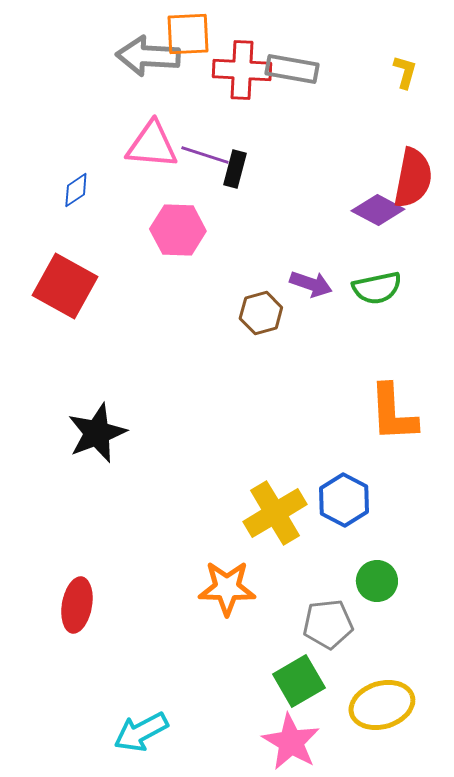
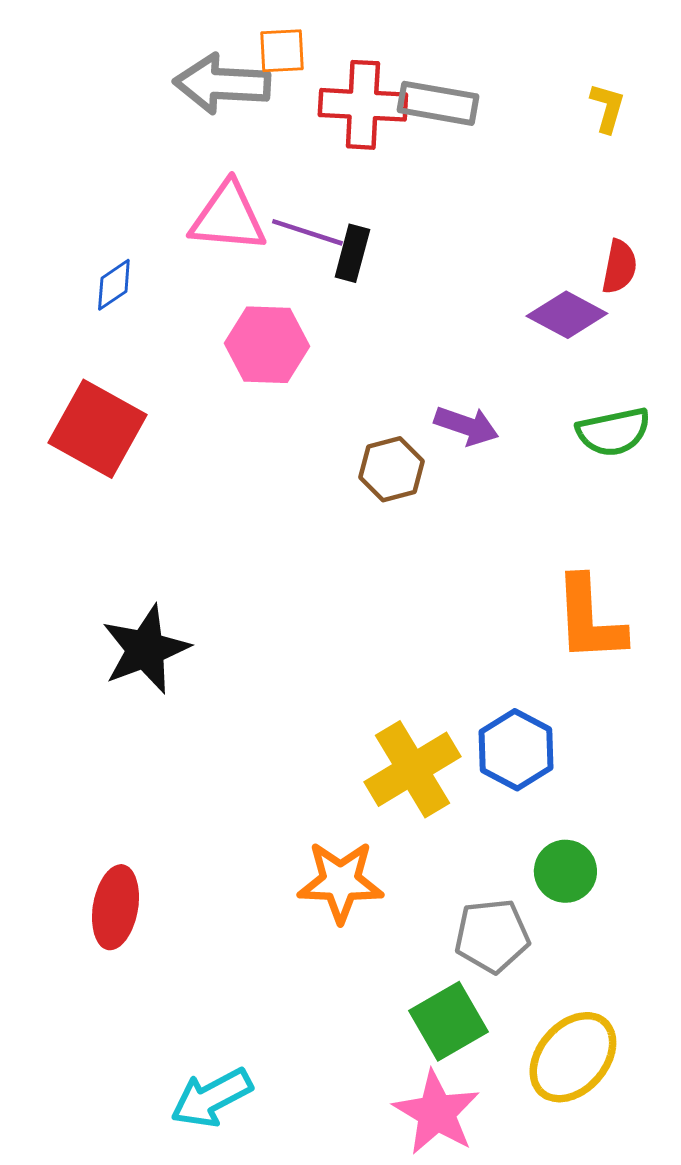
orange square: (188, 34) -> (282, 51), size x0.7
red semicircle: (413, 178) -> (619, 267), size x0.6
green semicircle: (377, 288) -> (613, 432), moved
yellow ellipse: (382, 705) -> (573, 1057), turned -32

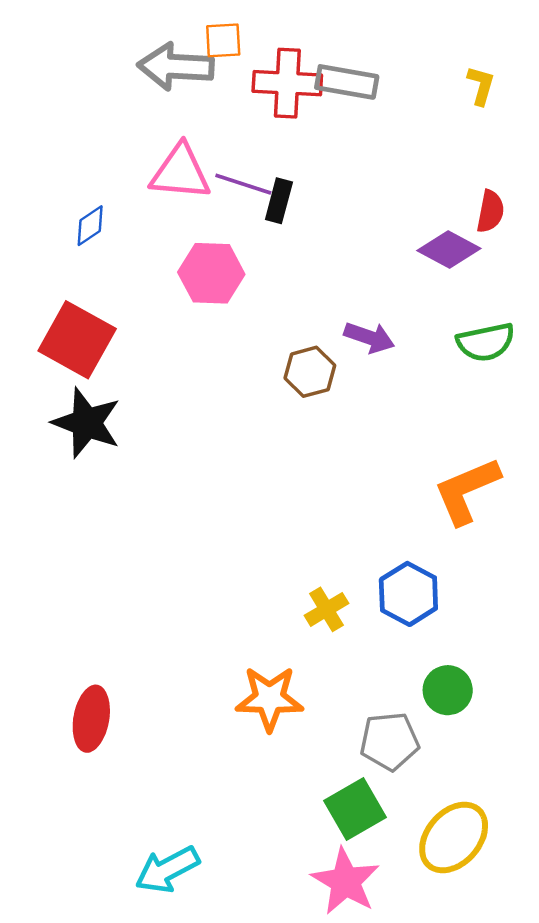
orange L-shape: (589, 619) -> (467, 491), turned 70
black star: (145, 649) -> (87, 423), moved, turned -30
yellow cross: (412, 769) -> (326, 609), size x0.6

